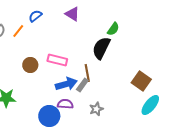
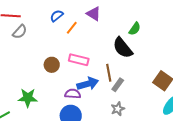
orange line: (18, 31) -> (72, 28), moved
black semicircle: (101, 48) -> (123, 48), turned -65
gray rectangle: (82, 85) -> (118, 85), moved
purple semicircle: (65, 104) -> (73, 94), moved

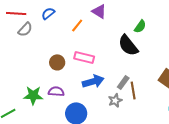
blue semicircle: (57, 16) -> (48, 13), moved
brown line: (109, 73) -> (133, 90), moved
purple semicircle: (73, 94) -> (56, 91), moved
gray star: (118, 109) -> (115, 100), moved

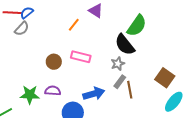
blue semicircle: (48, 13) -> (27, 13), moved
green semicircle: (140, 26) -> (137, 26), size x1.6
blue arrow: (93, 81) -> (94, 94), moved
gray star: (115, 100) -> (118, 64), moved

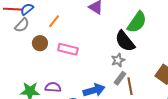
orange line: (74, 25) -> (54, 21), moved
pink rectangle: (81, 57) -> (68, 49), moved
brown circle: (54, 62) -> (40, 43), moved

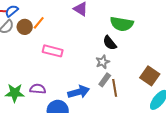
green semicircle: (137, 22) -> (122, 24), turned 65
black semicircle: (125, 41) -> (110, 43), size x0.7
brown circle: (40, 43) -> (25, 27), moved

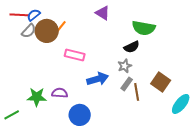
brown circle: (25, 27) -> (47, 31), size x1.5
black semicircle: (110, 43) -> (132, 47), turned -77
brown square: (150, 76) -> (161, 82), moved
blue arrow: (79, 92) -> (98, 79), moved

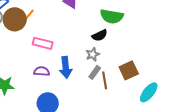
blue arrow: (98, 79) -> (66, 67), turned 100
brown square: (161, 82) -> (129, 70), turned 30
purple semicircle: (60, 93) -> (42, 71), moved

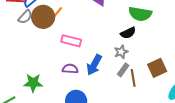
blue arrow: (66, 67) -> (94, 65), turned 35

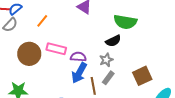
brown circle: (43, 17) -> (29, 54), moved
purple semicircle: (70, 69) -> (78, 57), moved
brown line: (133, 78) -> (93, 86), moved

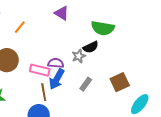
pink rectangle: (56, 49) -> (40, 70), moved
gray star: (106, 60) -> (79, 56), moved
brown line: (93, 86) -> (44, 92), moved

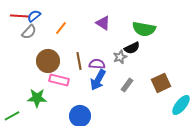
purple triangle: (62, 13) -> (103, 23), moved
pink rectangle: (40, 70) -> (59, 80), moved
brown line: (44, 92) -> (79, 61), moved

